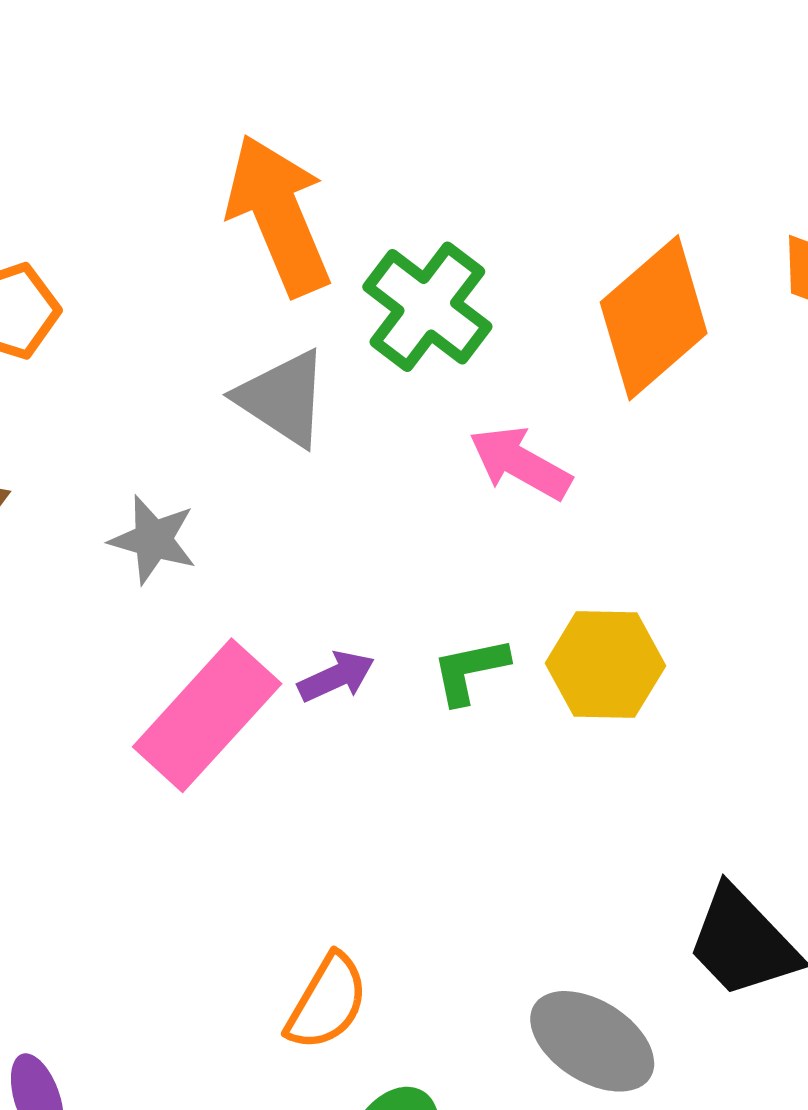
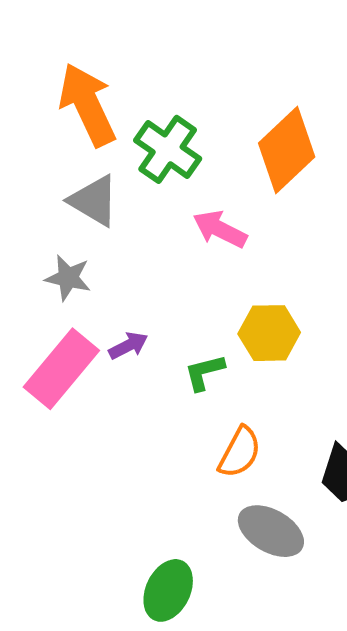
gray star: (153, 540) -> (68, 278), moved
green L-shape: (470, 671) -> (204, 372), moved
orange semicircle: (327, 1002) -> (240, 452), moved

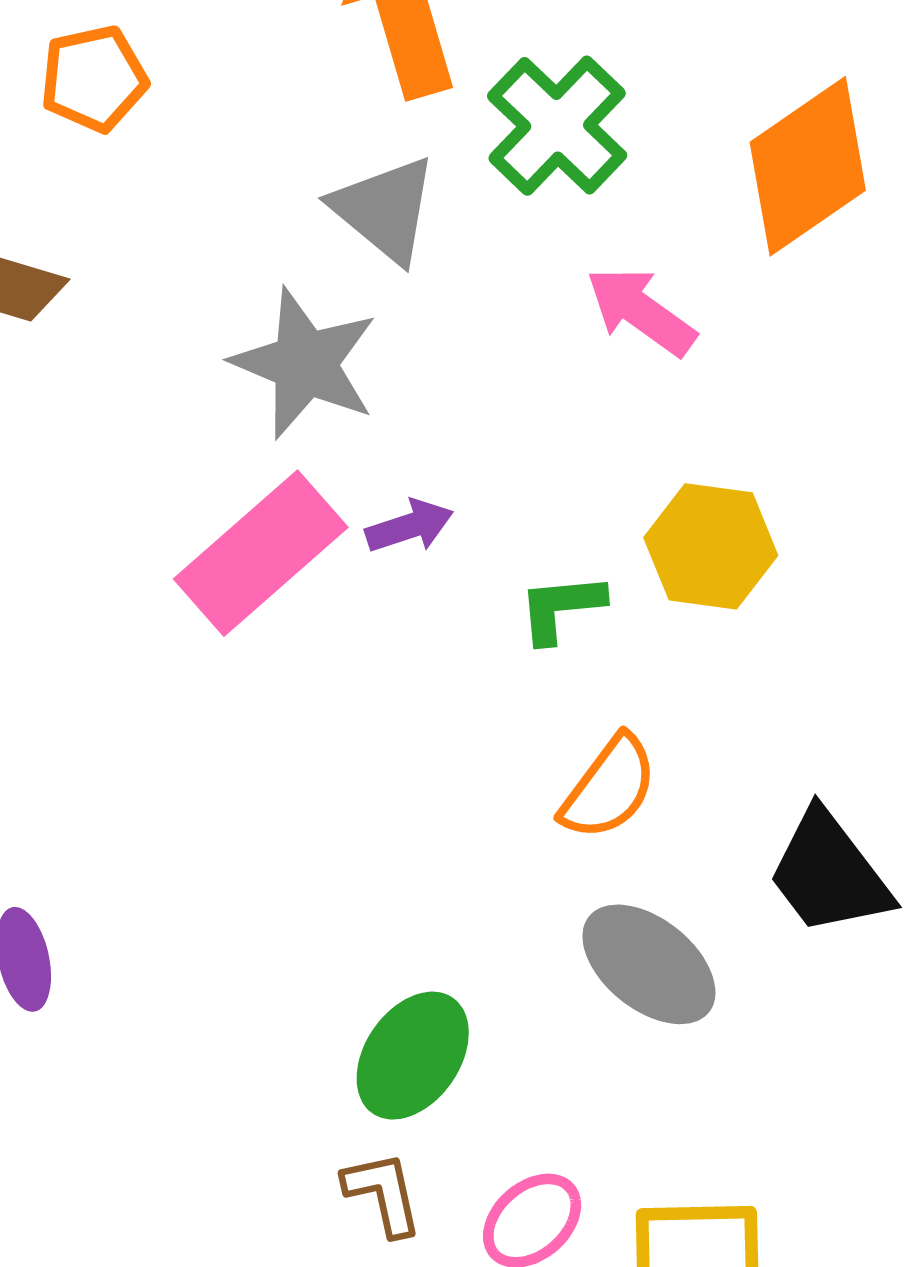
gray star: (68, 278) -> (305, 363), size x1.5

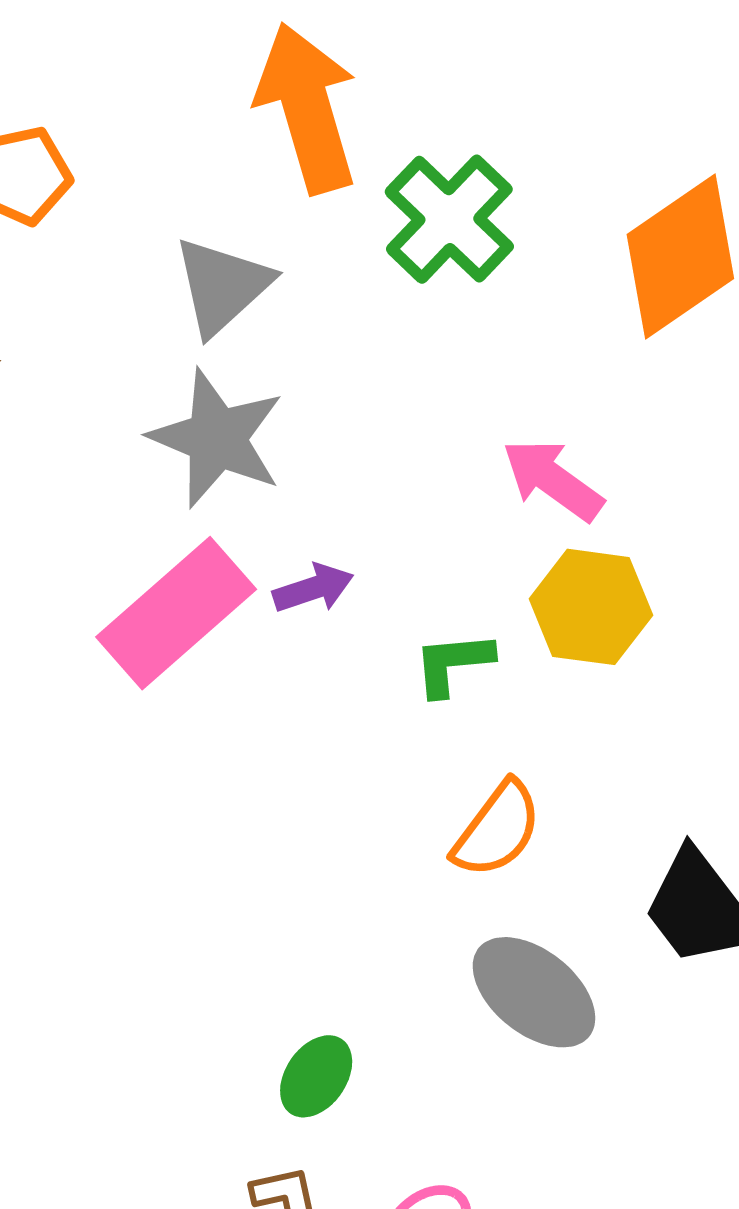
gray triangle: (385, 209) -> (222, 286), moved, turned 38
pink arrow: (641, 311) -> (553, 480), moved
green ellipse: (413, 1056) -> (316, 1076), size x0.7

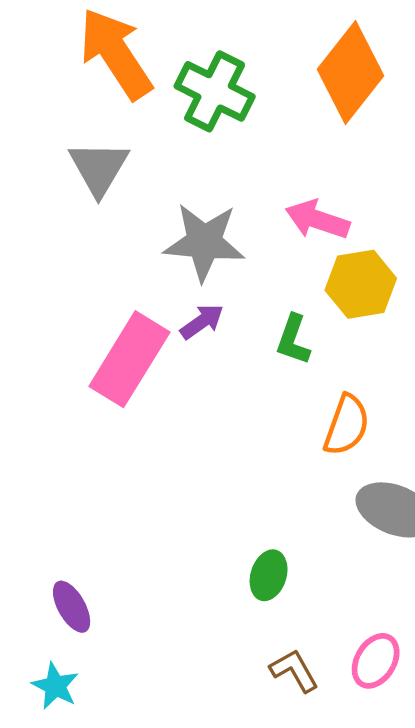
gray star: (217, 438) -> (204, 242), moved
green L-shape: (453, 663) -> (293, 340), turned -48
green ellipse: (316, 1076) -> (269, 575), moved

